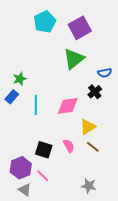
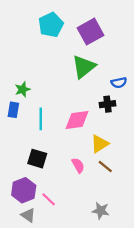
black cross: (95, 92) -> (108, 104), turned 32
blue rectangle: (12, 97) -> (13, 110), turned -32
black square: (44, 150) -> (37, 159), moved

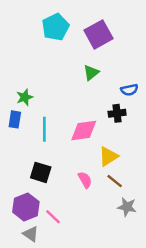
green triangle: (84, 67) -> (91, 73), size x0.6
gray star: (101, 211) -> (127, 207), moved

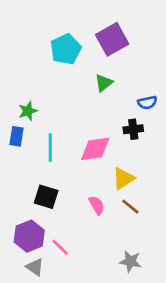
cyan pentagon: (55, 27) -> (66, 49), moved
gray star: (127, 207) -> (130, 261), moved

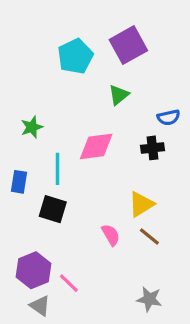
blue rectangle: (17, 136) -> (19, 182), moved
pink diamond: (95, 149) -> (96, 146), moved
black square: (46, 197) -> (53, 209), moved

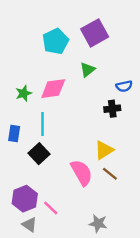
pink diamond: (96, 146) -> (53, 89), moved
black square: (53, 209) -> (39, 154), turned 30
pink semicircle: (111, 235) -> (82, 173), size x1.6
gray star: (149, 299) -> (98, 223), moved

